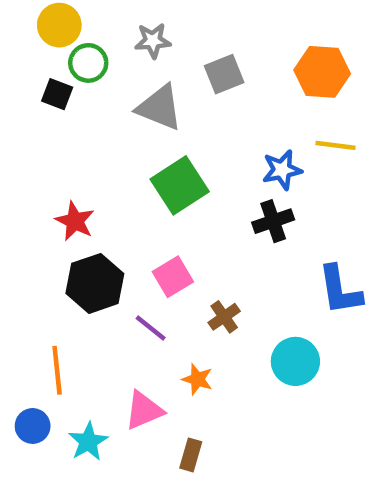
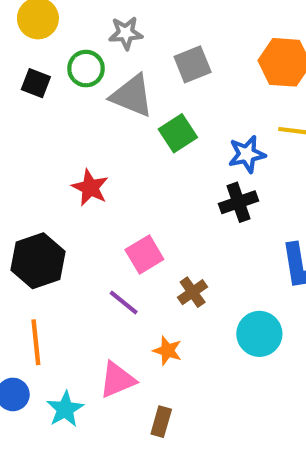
green circle: (88, 63) -> (86, 69), moved
green square: (180, 185) -> (178, 133), moved, size x0.7
red star: (75, 221) -> (90, 188), moved
black hexagon: (95, 283) -> (38, 261), moved

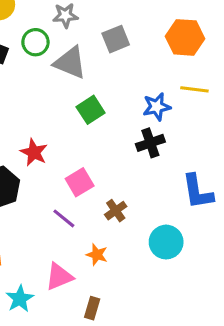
green square: (178, 133) -> (91, 110), moved
red star: (90, 188) -> (34, 152), moved

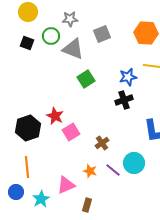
red star: (34, 152) -> (55, 116), moved
pink square: (80, 182) -> (71, 132), moved
purple line: (64, 218) -> (113, 170), moved

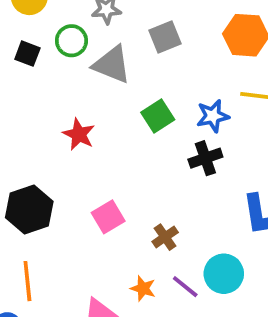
green square: (86, 79) -> (158, 116), moved
red star: (55, 116) -> (79, 134), moved

